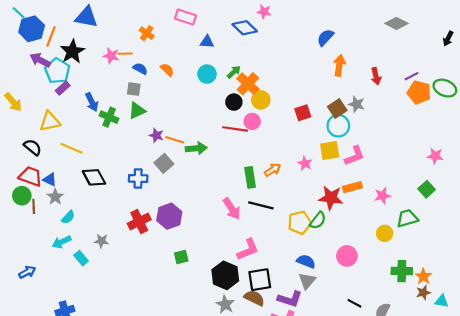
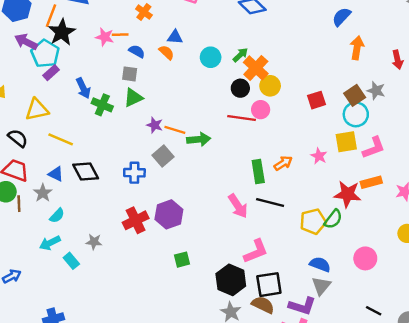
orange line: (51, 36) -> (51, 16), moved
blue triangle: (207, 42) -> (175, 37), moved
blue triangle: (50, 180) -> (56, 174), moved

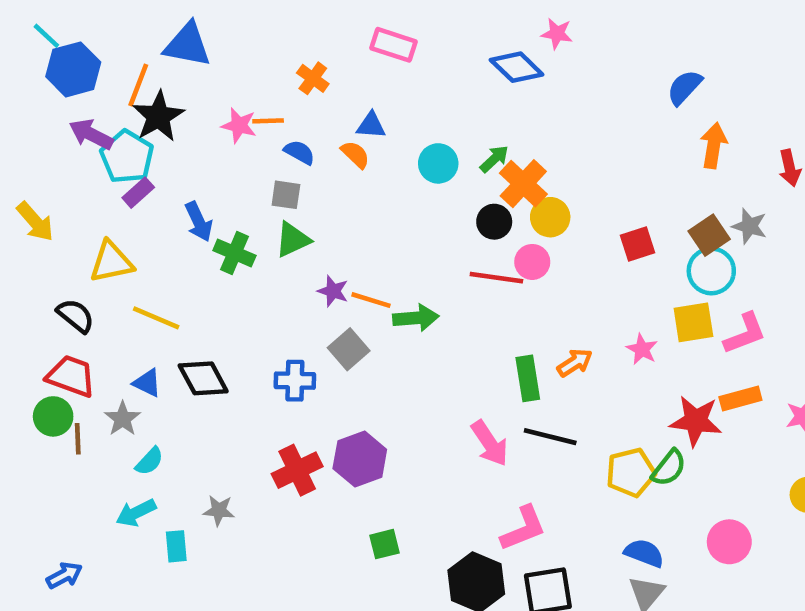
cyan rectangle: (71, 261) -> (176, 546), turned 35

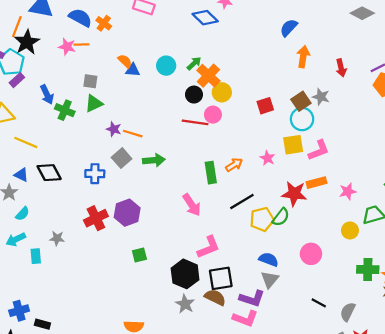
blue triangle: (371, 125) -> (133, 70), moved
blue semicircle: (299, 152) -> (80, 18), moved, size x1.5
green arrow: (416, 318) -> (154, 160), moved
black line: (550, 437) -> (242, 202), moved, turned -45

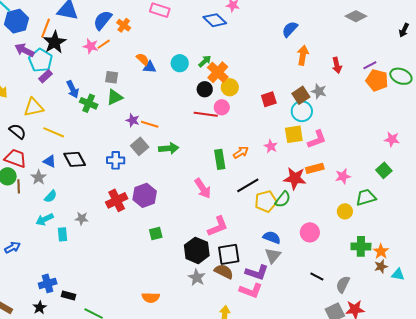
blue semicircle: (80, 18) -> (103, 20), turned -80
orange line: (81, 44) -> (104, 44), turned -32

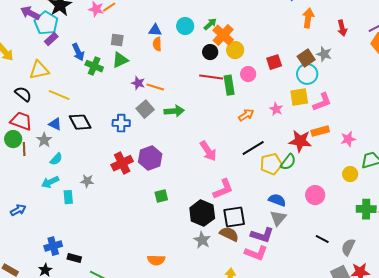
orange semicircle: (143, 59) -> (157, 44), moved, turned -136
pink circle: (222, 107) -> (248, 74), moved
green rectangle: (220, 159) -> (229, 85), moved

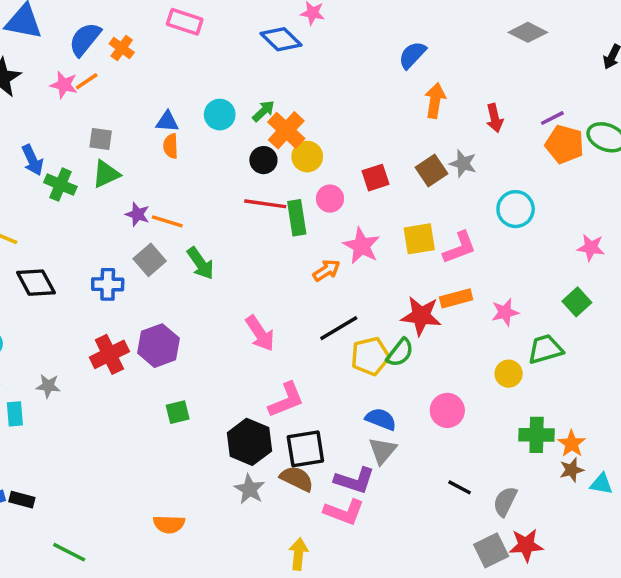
cyan circle: (307, 74) -> (516, 209), moved
pink star: (276, 109) -> (362, 246), moved, size x1.5
green arrow: (174, 111) -> (200, 263), turned 60
black rectangle: (74, 258) -> (22, 500), moved

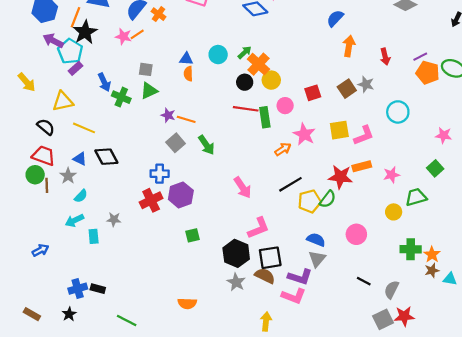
blue cross: (108, 284) -> (160, 174), moved

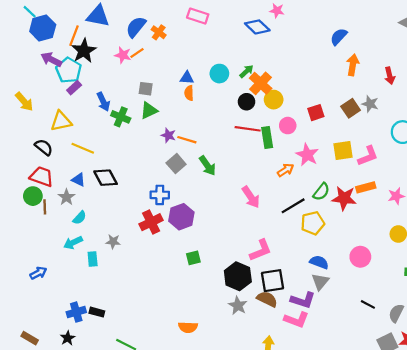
pink arrow: (243, 187) -> (251, 197), moved
green semicircle: (328, 199) -> (321, 192), moved

